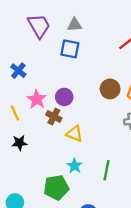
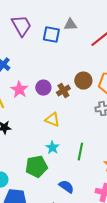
gray triangle: (74, 25) -> (70, 25), moved
blue square: (70, 49) -> (51, 35), moved
brown cross: (54, 116) -> (63, 91), moved, turned 32

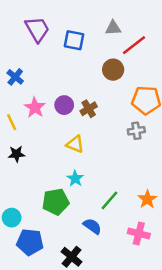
gray triangle: (70, 25) -> (113, 28), moved
brown circle: (83, 81) -> (113, 70), moved
green line: (80, 152) -> (109, 200), moved, turned 30

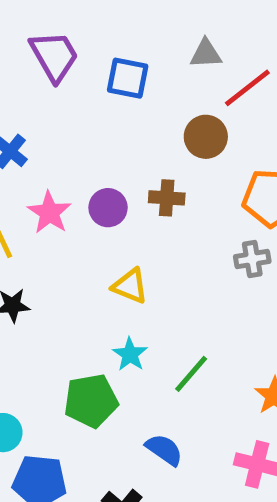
brown cross: (89, 109) -> (167, 198), moved, turned 35
green line: (109, 200) -> (191, 374), moved

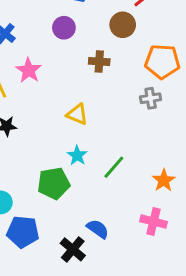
purple circle: (108, 208) -> (64, 28), moved
blue semicircle: (164, 450) -> (98, 229), moved

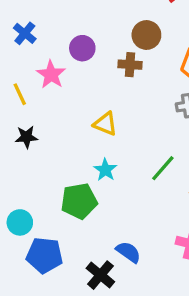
brown circle: (123, 25) -> (146, 35), moved
purple circle: (64, 28) -> (82, 48), moved
green line: (114, 167) -> (163, 168), moved

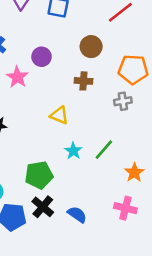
brown cross: (130, 65) -> (83, 81), moved
cyan star: (105, 170) -> (73, 151), moved
black cross: (100, 275) -> (43, 207), moved

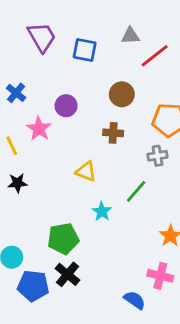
green line: (104, 150) -> (136, 191), moved
blue semicircle: (77, 214) -> (135, 300), moved

